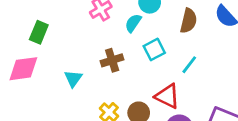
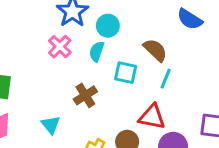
brown semicircle: (189, 21) -> (155, 50), moved, turned -45
cyan square: (154, 49) -> (126, 73), turned -35

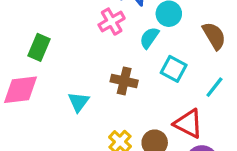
brown semicircle: (155, 50) -> (214, 36), moved
brown cross: (85, 95) -> (124, 81), turned 30

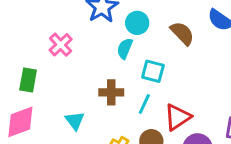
pink cross: (112, 22) -> (61, 45), moved
cyan line: (214, 87) -> (144, 104), moved
red triangle: (188, 124) -> (178, 117), turned -48

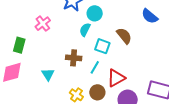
brown semicircle: (182, 33) -> (124, 36), moved

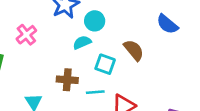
cyan semicircle: (85, 30) -> (82, 42), turned 40
cyan line: (95, 67) -> (95, 92), turned 56

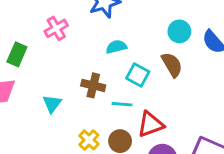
cyan circle: (95, 21) -> (179, 31), moved

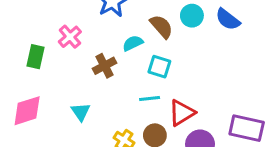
green rectangle: (17, 54) -> (36, 57), moved
brown semicircle: (172, 65) -> (161, 26), moved
brown cross: (93, 85) -> (104, 66), moved, turned -30

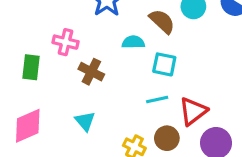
pink cross: (70, 37) -> (65, 42), turned -30
cyan semicircle: (133, 43) -> (133, 42), turned 30
brown cross: (104, 66) -> (91, 72), moved, turned -30

